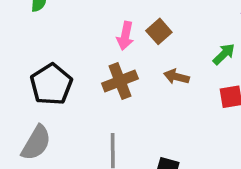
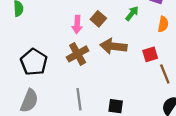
green arrow: (224, 54) -> (132, 14), moved
brown arrow: (176, 77) -> (113, 46), size x1.6

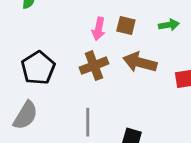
green arrow: (132, 14) -> (169, 25), turned 35
brown square: (98, 19) -> (126, 26), turned -35

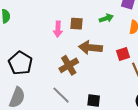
brown cross: (94, 66) -> (69, 65), moved
gray line: (88, 122) -> (61, 95), turned -36

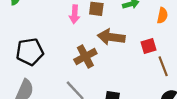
black pentagon: (20, 63) -> (30, 52), turned 30

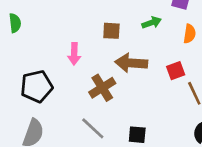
pink arrow: (75, 14) -> (74, 54), moved

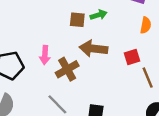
green arrow: (152, 23) -> (99, 15), moved
pink arrow: (74, 54) -> (45, 55), moved

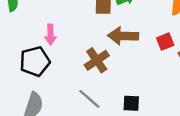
pink arrow: (45, 55) -> (50, 35), moved

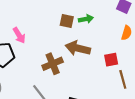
pink arrow: (50, 35) -> (19, 35), turned -42

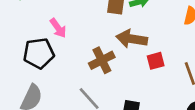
red square: (111, 60) -> (156, 61), moved

